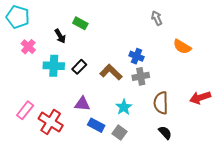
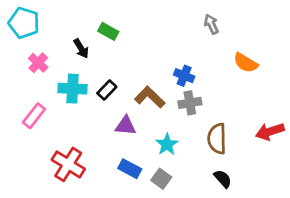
purple triangle: (82, 104) -> (125, 126), moved
pink rectangle: (25, 110) -> (34, 116), moved

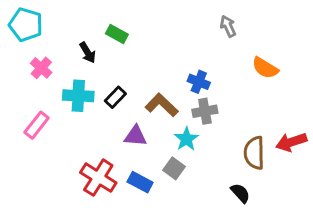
brown semicircle: (217, 139) -> (254, 153), moved
cyan star: (167, 144) -> (186, 139), moved
red cross: (68, 164) -> (98, 178), moved
gray square: (161, 179) -> (174, 168), moved

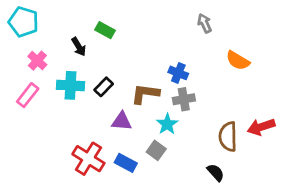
brown L-shape: (162, 105) -> (145, 94), turned -36
pink rectangle: (37, 125) -> (28, 95), moved

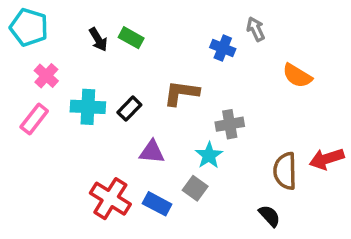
black arrow: (79, 47) -> (98, 39), moved
blue cross: (178, 73) -> (223, 48), moved
brown L-shape: (145, 94) -> (181, 93), moved

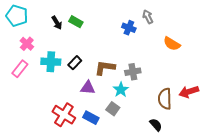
brown L-shape: (181, 93) -> (105, 68), moved

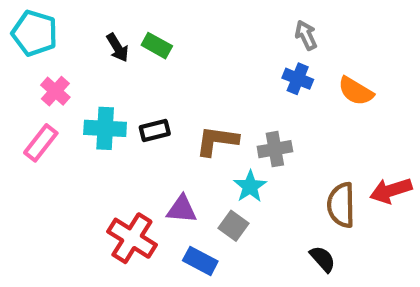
blue cross: (129, 28) -> (298, 79), moved
black rectangle: (75, 63) -> (155, 130), turned 32
purple triangle: (88, 88) -> (182, 209), moved
blue rectangle: (91, 118) -> (200, 261), moved

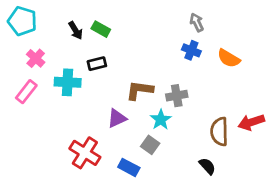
black rectangle: (155, 130) -> (97, 64), moved
purple triangle: (182, 209) -> (117, 118), moved, turned -30

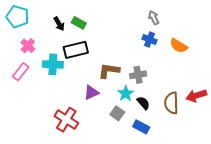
black rectangle: (97, 64) -> (76, 50), size x1.6
black semicircle: (207, 166) -> (143, 103), moved
blue rectangle: (129, 167) -> (141, 127), moved

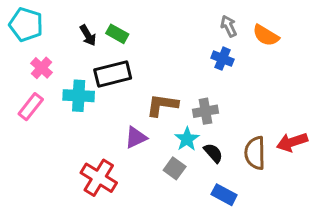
orange semicircle: (179, 46) -> (266, 35), moved
blue rectangle: (141, 127) -> (224, 195), moved

